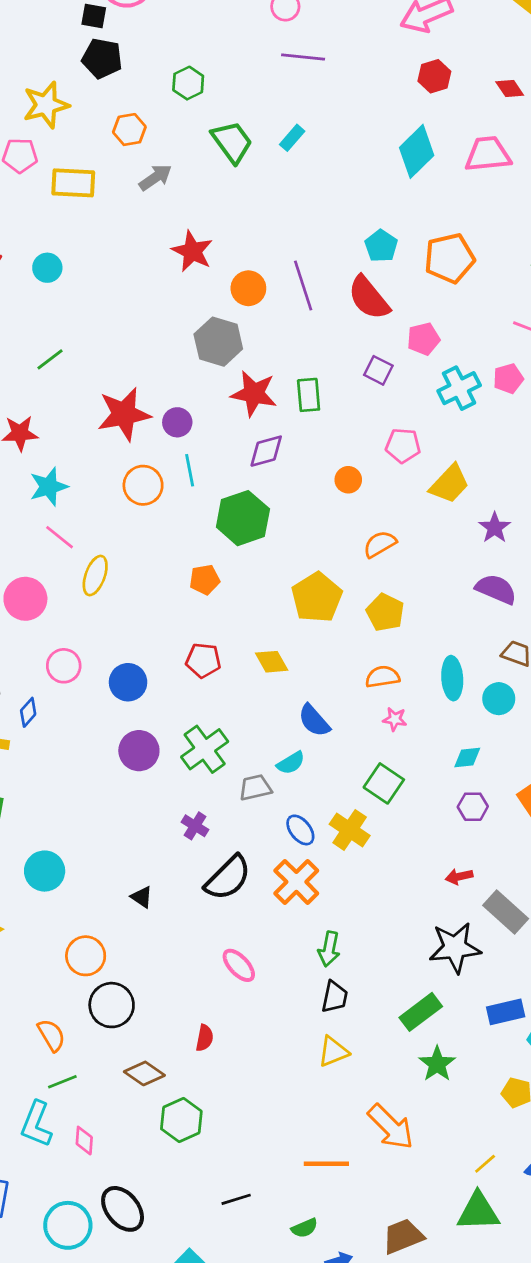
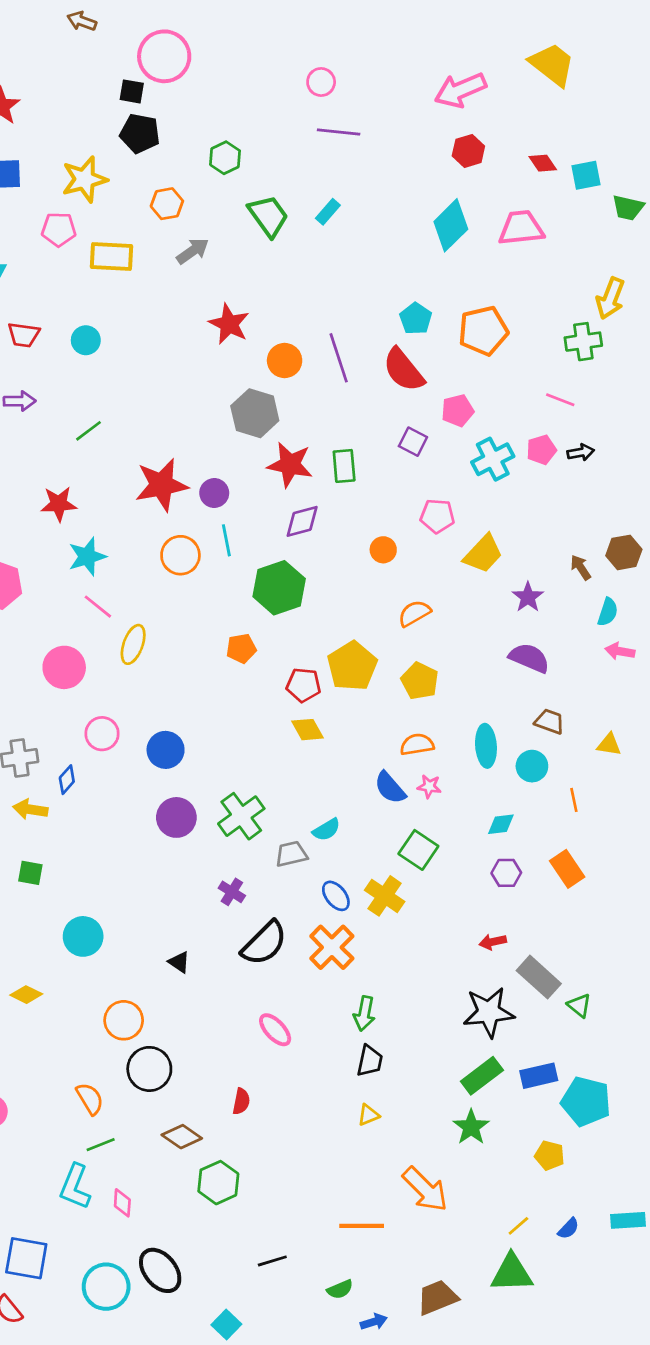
red pentagon: (203, 660) -> (303, 685), moved
blue semicircle: (314, 721) -> (390, 788), moved
green rectangle: (421, 1012) -> (482, 1076), moved
yellow triangle: (333, 1052) -> (368, 1115), size x0.7

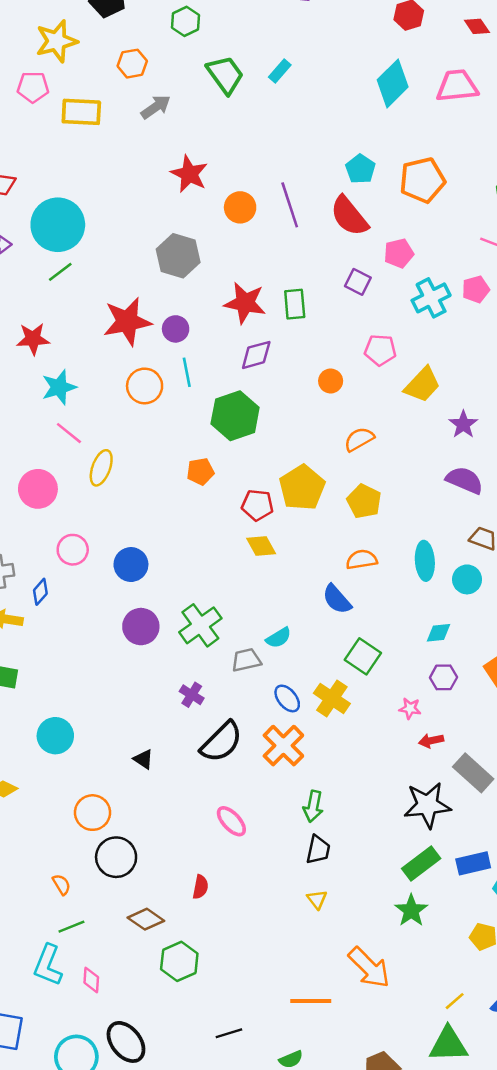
cyan circle: (86, 340) -> (58, 225), moved, size x2.0
gray hexagon: (255, 413) -> (178, 256), moved
pink star: (429, 786) -> (410, 708), moved
orange semicircle: (90, 1099) -> (62, 884), size x0.7
yellow triangle: (368, 1115) -> (317, 899), turned -45

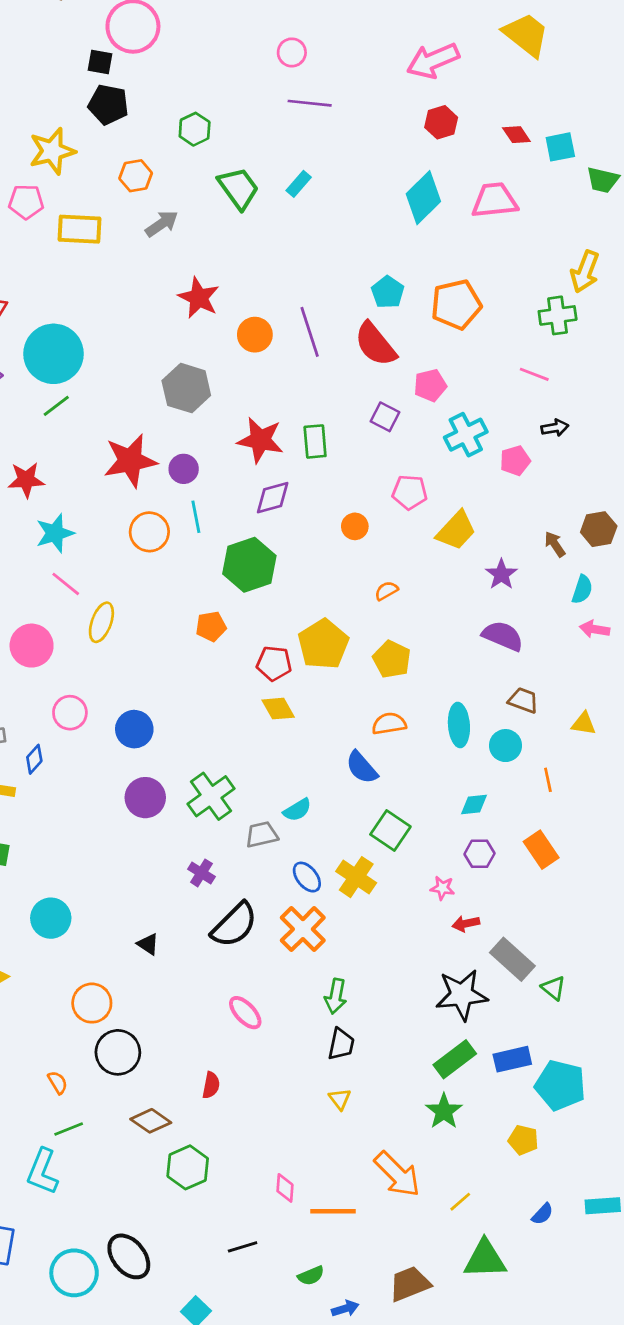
pink pentagon: (476, 289) -> (515, 461), moved
orange semicircle: (359, 439) -> (386, 591), size x0.7
pink diamond: (91, 980) -> (285, 1188), moved
yellow line: (455, 1001) -> (460, 1202), moved

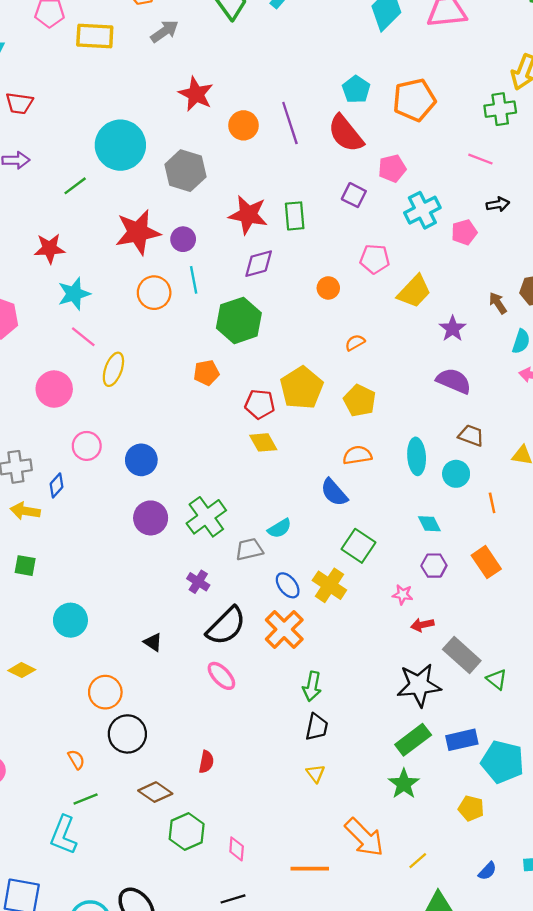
cyan circle: (53, 354) -> (120, 145), moved
cyan diamond: (474, 804) -> (429, 524), turned 70
pink ellipse: (245, 1013) -> (221, 676), moved
pink diamond: (285, 1188) -> (237, 849), moved

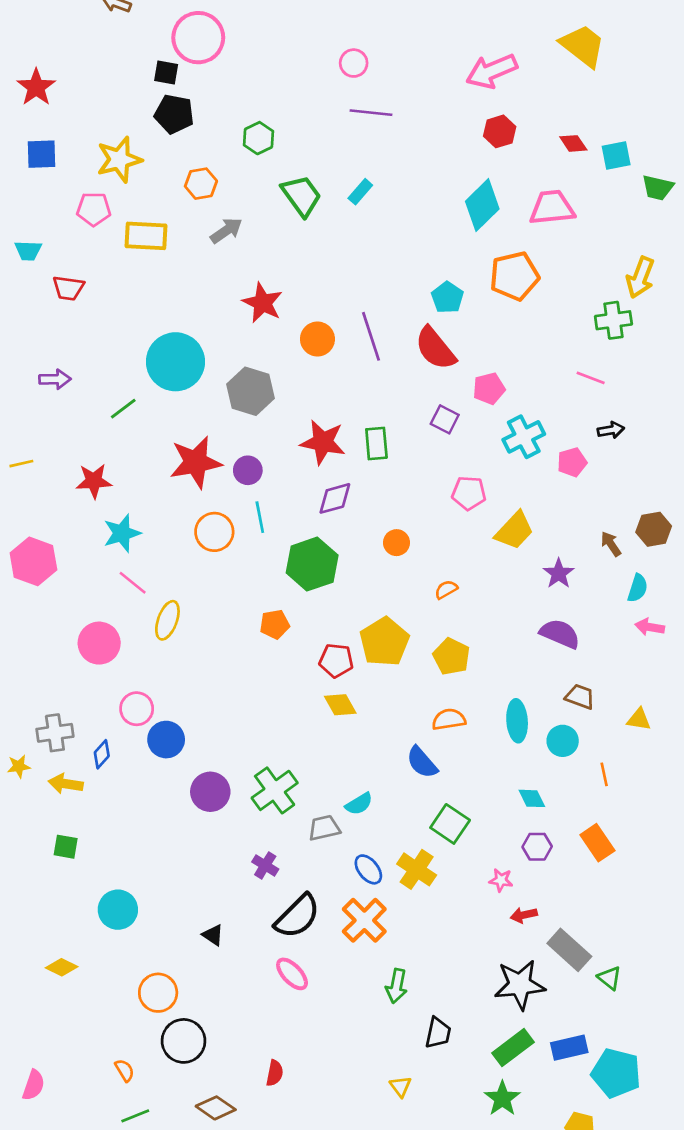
orange pentagon: (414, 100) -> (514, 276), moved
red trapezoid: (19, 103) -> (68, 288), moved
orange circle: (328, 288) -> (396, 543), moved
blue circle: (141, 460) -> (166, 740), moved
black trapezoid: (317, 727) -> (438, 1033), moved

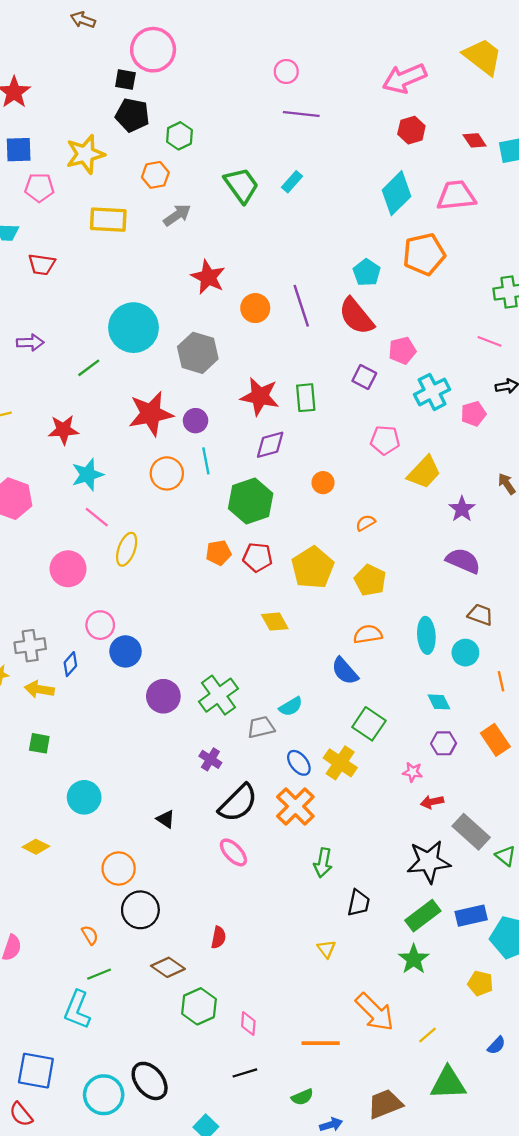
green hexagon: (259, 138) -> (179, 136), moved
pink pentagon: (94, 209) -> (39, 188), moved
red pentagon: (336, 660) -> (258, 557), moved

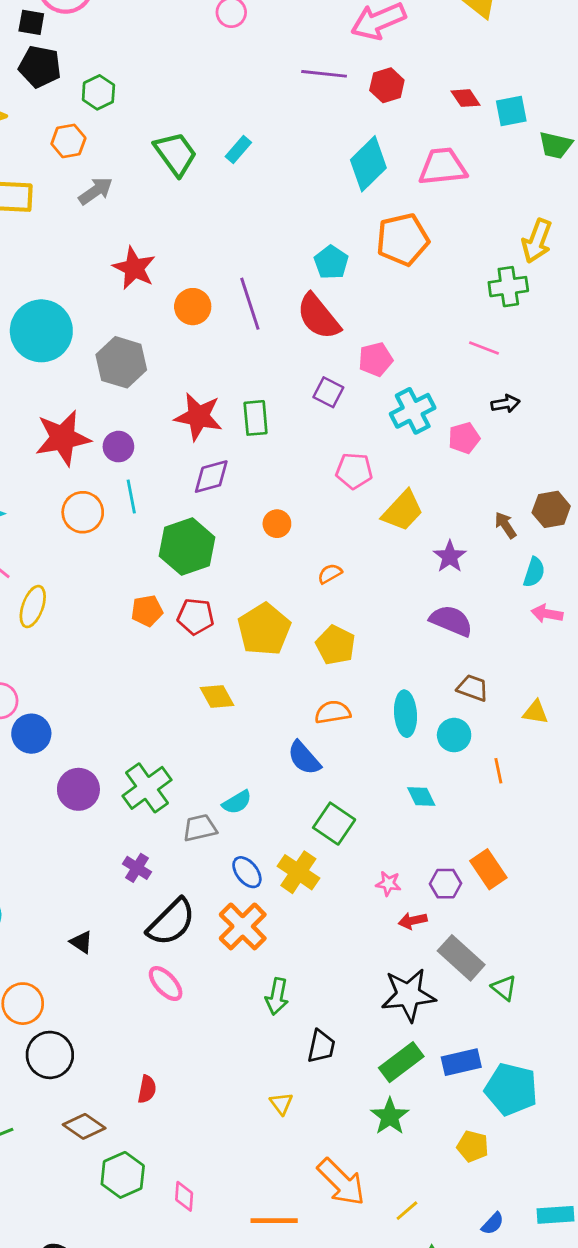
purple line: (301, 114) -> (324, 74), moved
orange rectangle: (495, 740) -> (488, 869), moved
purple hexagon: (444, 743) -> (445, 884), moved

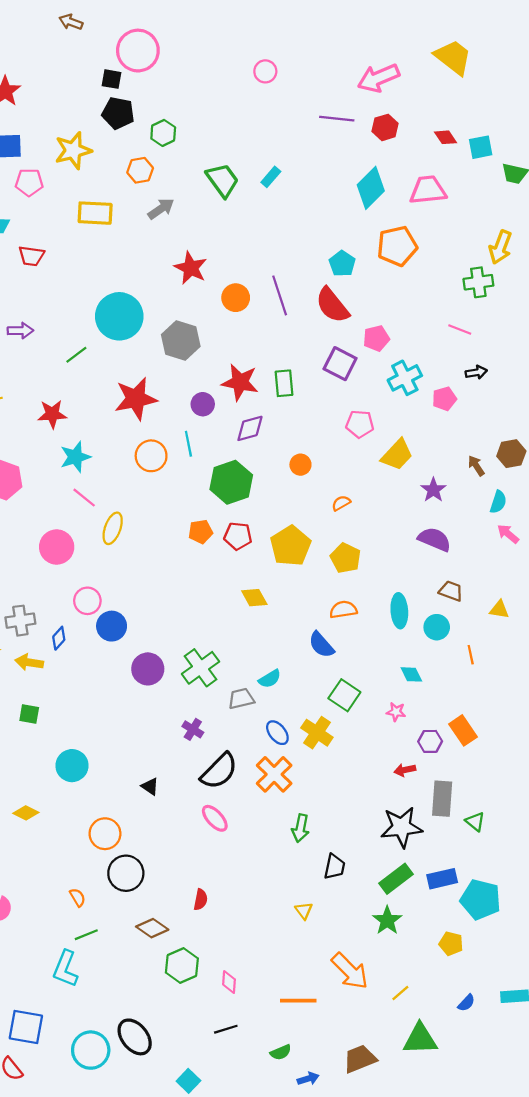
purple square: (328, 392) -> (340, 364), size x1.4
purple circle: (118, 447) -> (203, 404), moved
pink arrow: (547, 614) -> (508, 534), turned 30
pink star: (388, 884) -> (396, 712), moved
gray rectangle: (461, 958) -> (442, 799), turned 52

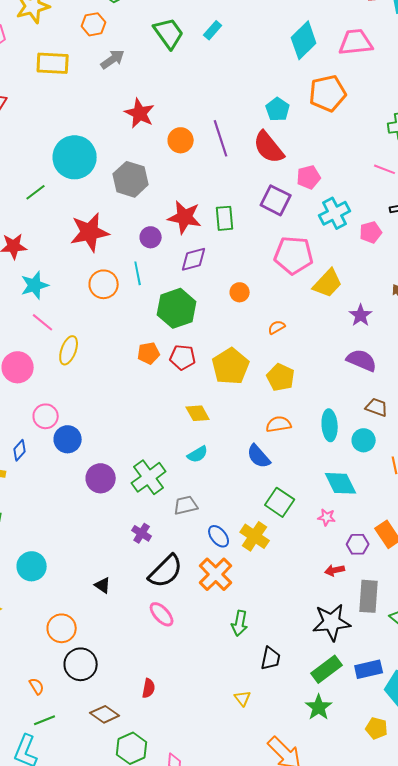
pink pentagon: (360, 424) -> (294, 255), size x1.5
cyan diamond: (411, 674) -> (341, 483), size x1.6
cyan semicircle: (270, 679) -> (198, 454), moved

